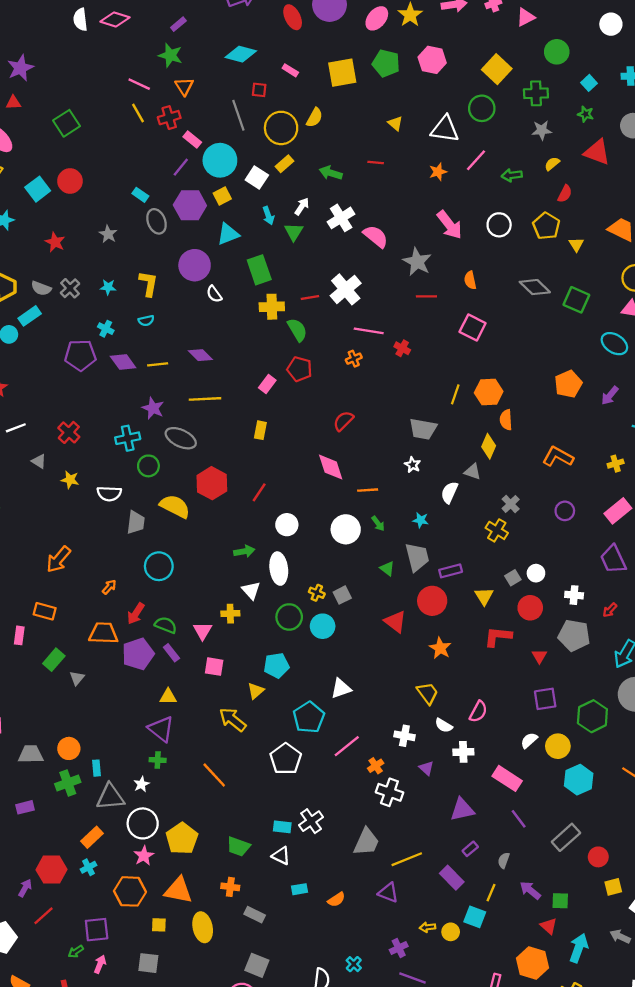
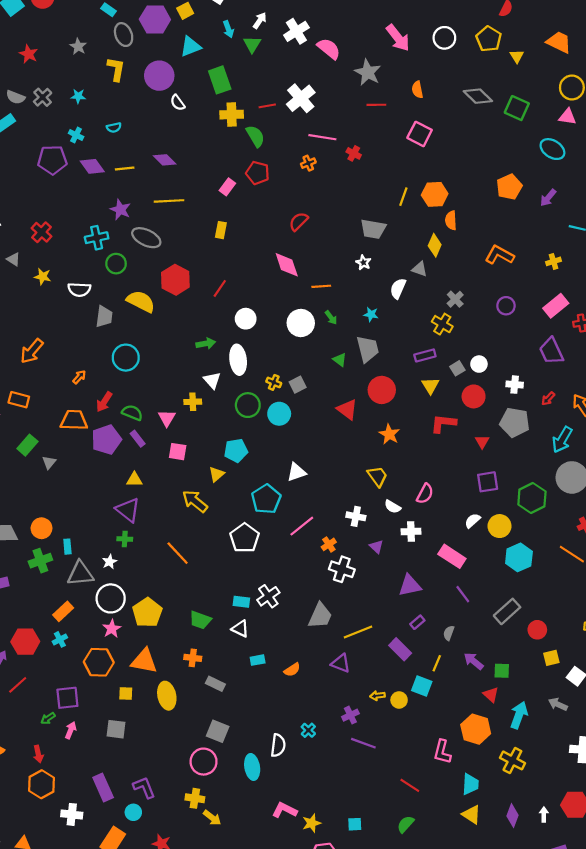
yellow L-shape: (148, 284) -> (116, 69), moved
purple rectangle: (451, 571) -> (425, 355), moved

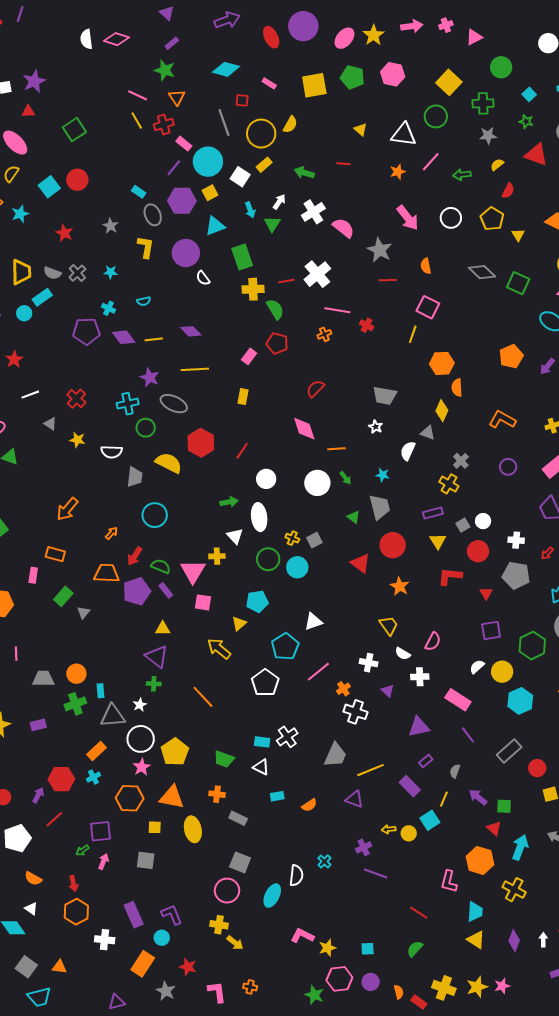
yellow line: (403, 197) -> (413, 334), moved
pink triangle: (167, 418) -> (193, 571), size x1.5
cyan square: (422, 686) -> (430, 820), turned 36
cyan ellipse: (252, 767) -> (272, 896), turned 35

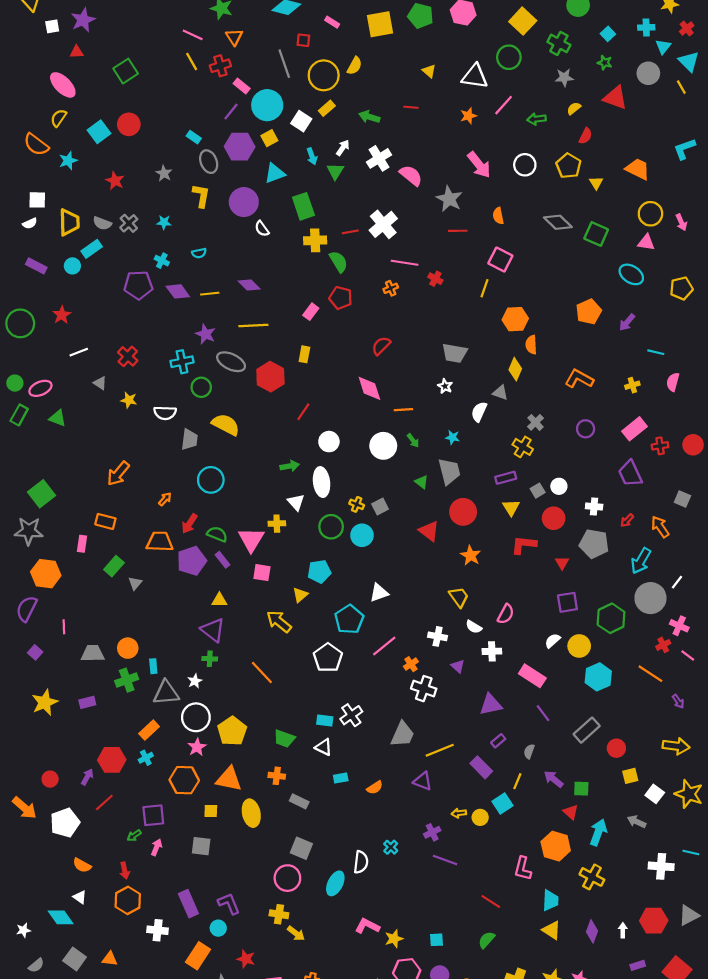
green cross: (483, 103) -> (559, 43), turned 30
red hexagon: (201, 443) -> (270, 377), moved

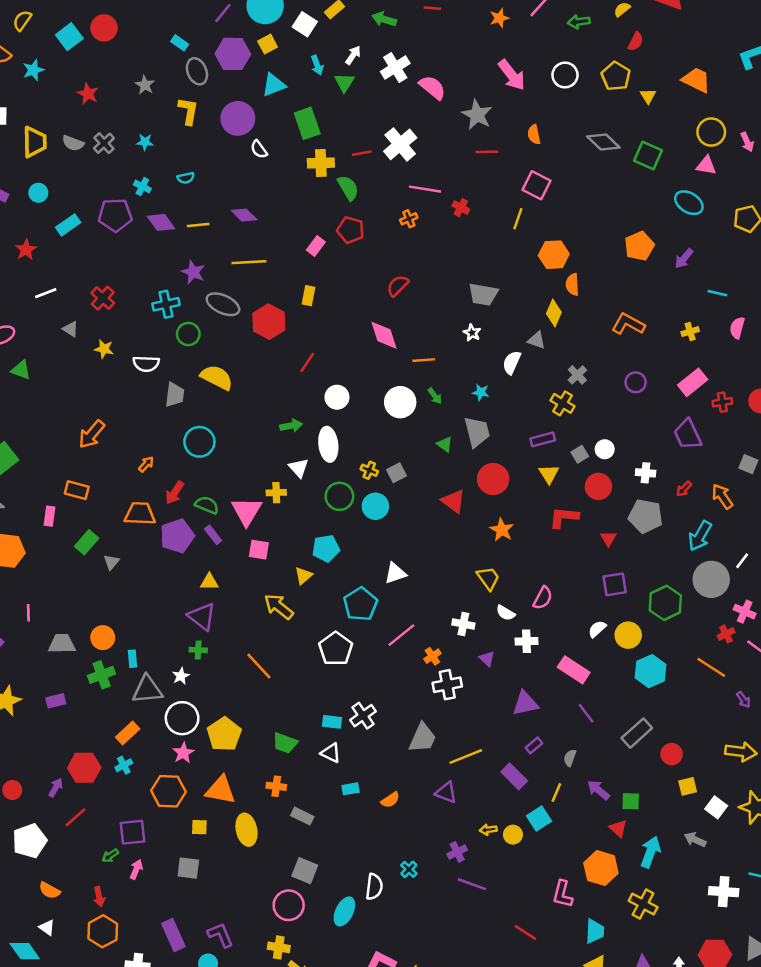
cyan rectangle: (92, 249) -> (68, 225), moved
white cross: (424, 689) -> (447, 685), turned -30

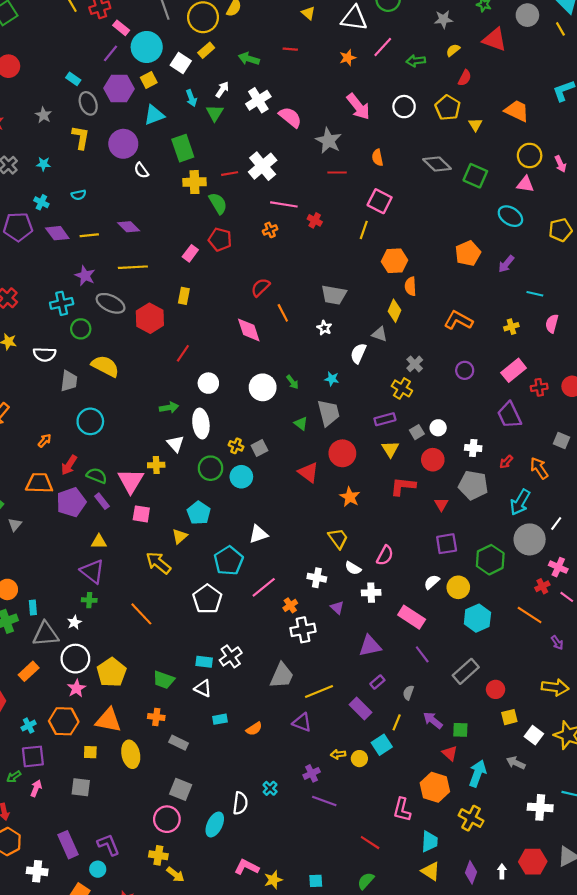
orange line: (424, 360) -> (283, 313), moved, turned 66
cyan pentagon: (326, 548) -> (199, 513), turned -30
cyan cross: (124, 765) -> (29, 726), moved

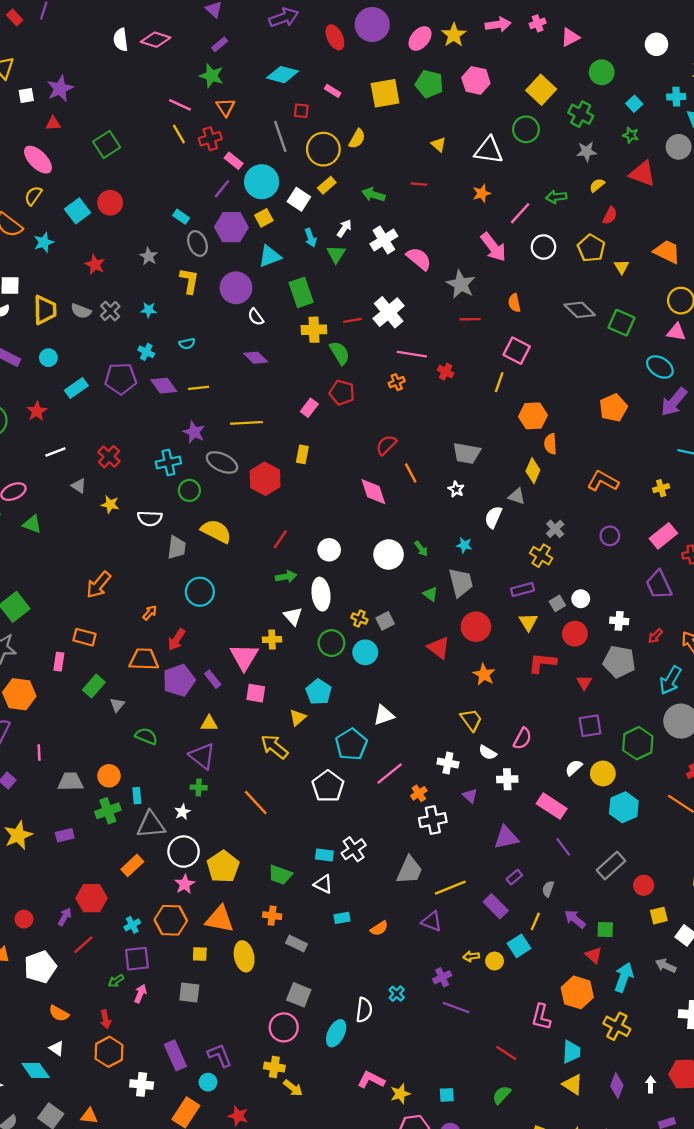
pink line: (383, 47) -> (520, 213), moved
purple diamond: (129, 227) -> (256, 358), moved
purple arrow: (506, 264) -> (674, 402), moved, size x1.5
red line: (183, 353) -> (280, 539), moved
green semicircle: (97, 476) -> (146, 736), moved

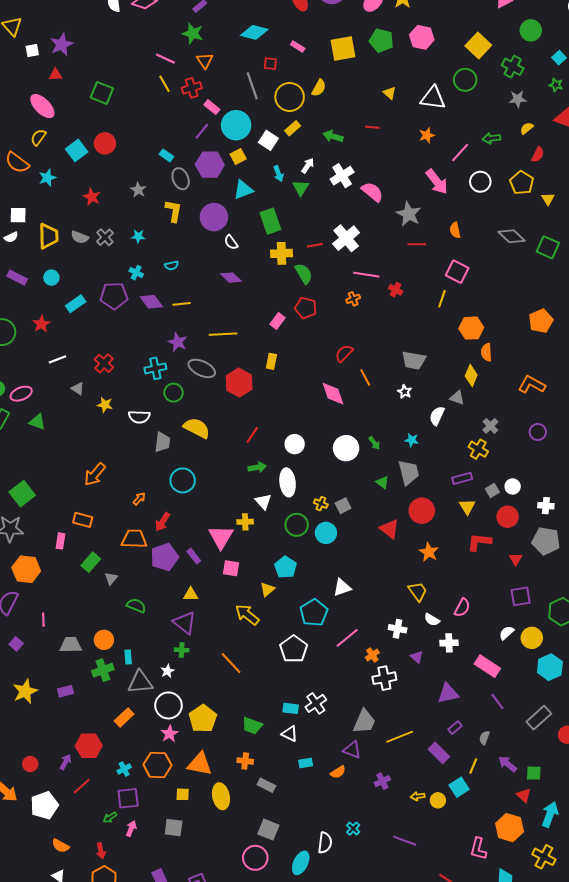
green square: (107, 144) -> (102, 93), turned -35
purple triangle: (432, 921) -> (352, 750), moved
purple cross: (442, 977) -> (382, 781), moved

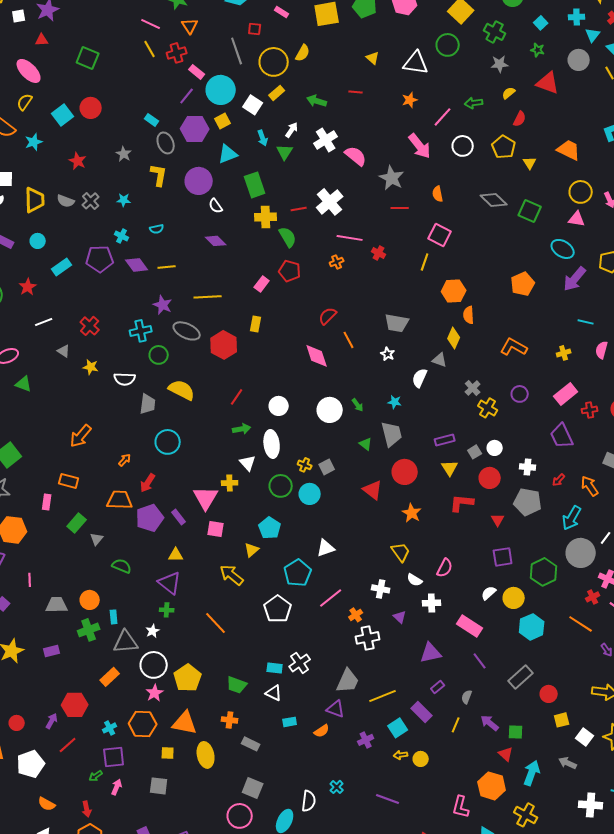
yellow cross: (478, 449) -> (488, 408), moved
cyan square: (459, 787) -> (398, 728), moved

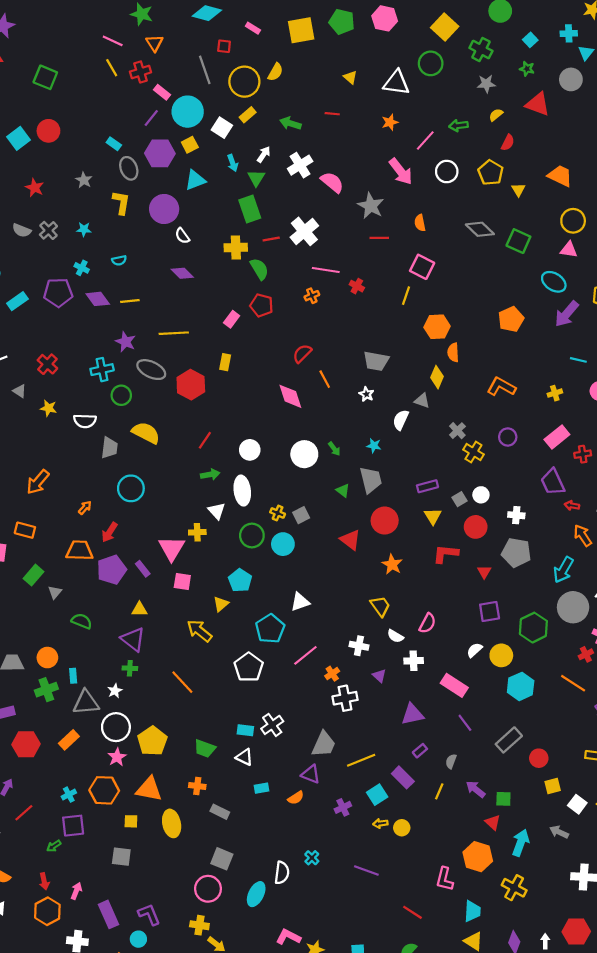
green rectangle: (255, 185) -> (250, 209), moved
red arrow: (559, 480) -> (572, 506), moved, turned 56
red hexagon: (75, 705) -> (26, 744), moved
pink arrow: (117, 787) -> (76, 891), moved

